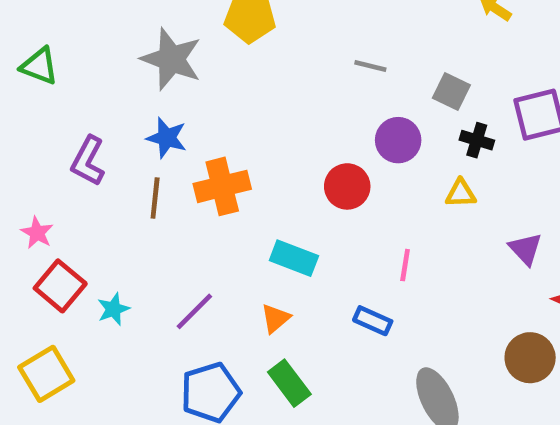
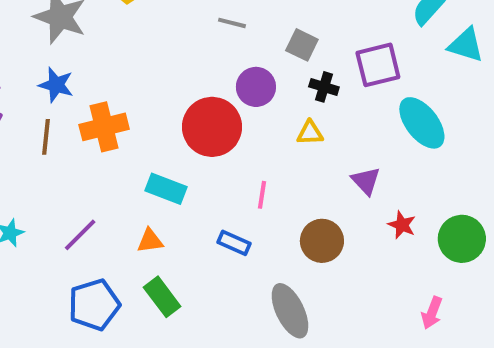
red circle: (347, 186) -> (212, 127), size x1.5
orange triangle: (275, 318) -> (150, 241), turned 32
brown circle: (530, 358) -> (322, 241), moved

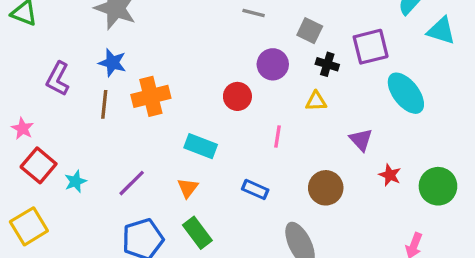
red circle: (212, 127) -> (237, 96), size x0.6
pink line: (262, 195) -> (278, 137), moved
orange triangle: (150, 241) -> (188, 188), turned -45

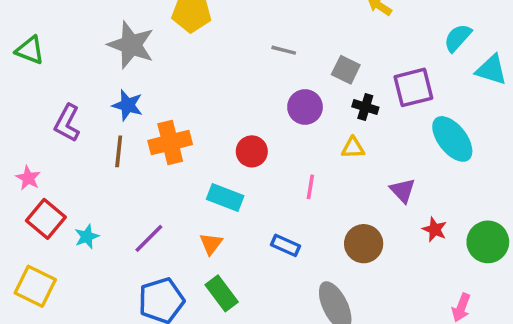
red circle: (237, 96) -> (252, 151), moved
yellow square: (29, 226) -> (35, 286), turned -33

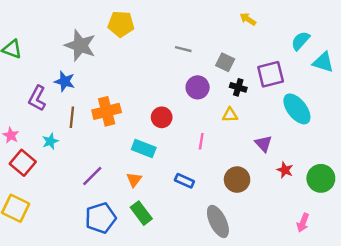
blue star: (128, 105) -> (65, 81), moved
cyan star: (87, 237) -> (50, 141), moved

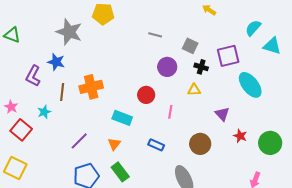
red circle: (162, 117) -> (146, 95), moved

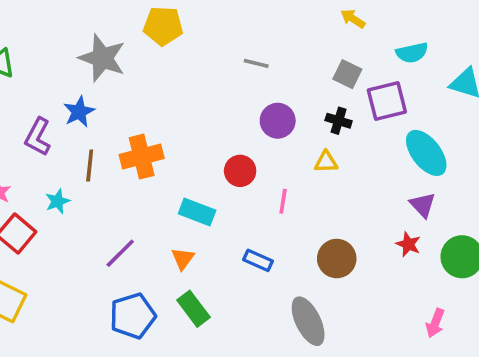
cyan semicircle: (253, 28) -> (412, 53), moved, turned -144
gray square: (190, 46) -> (347, 74), moved
blue star: (56, 62) -> (79, 112), turned 30
purple triangle: (222, 114) -> (423, 205), moved

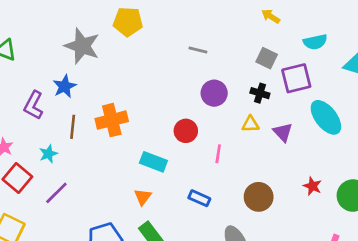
purple triangle: (423, 205) -> (283, 132), moved
purple line: (120, 253) -> (56, 193), moved

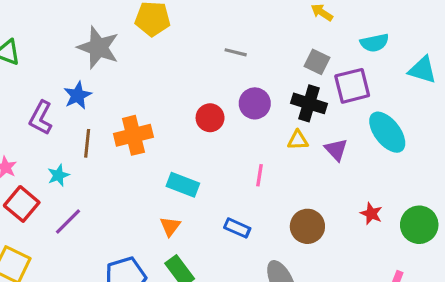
black cross: (260, 93) -> (309, 103), size x1.5
red circle: (186, 131) -> (210, 118), moved

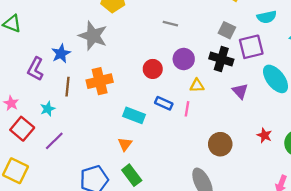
gray star: (98, 48) -> (93, 36), moved
yellow triangle: (298, 140) -> (197, 86), moved
blue rectangle: (237, 228) -> (164, 103), moved

